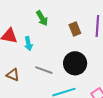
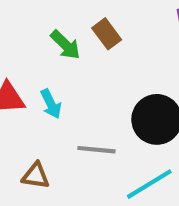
brown rectangle: (75, 29) -> (107, 34), moved

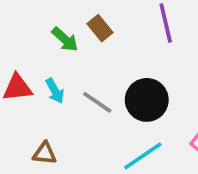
gray line: (96, 150) -> (97, 102), moved, turned 32

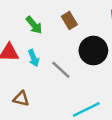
green arrow: (65, 39) -> (34, 25), moved
black circle: (147, 100) -> (93, 51), moved

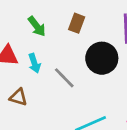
brown rectangle: (69, 21) -> (77, 23), turned 49
brown triangle: (21, 99) -> (18, 97), moved

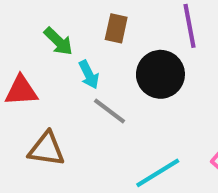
cyan arrow: (34, 63) -> (89, 75), moved
brown triangle: (18, 97) -> (46, 149), size x1.4

